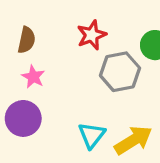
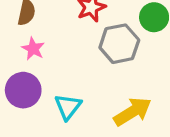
cyan triangle: (92, 135) -> (68, 107), moved

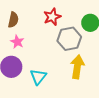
yellow arrow: (133, 112) -> (77, 67), moved, turned -50

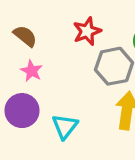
brown semicircle: (13, 20) -> (25, 36), turned -63

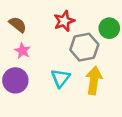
cyan triangle: (65, 126) -> (61, 78), moved

